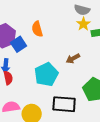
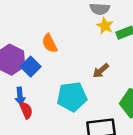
cyan pentagon: (46, 74) -> (72, 97), turned 30

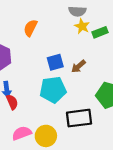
orange semicircle: (50, 43) -> (30, 28), moved, turned 54
blue square: (31, 67) -> (55, 62), moved, turned 30

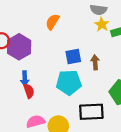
brown arrow: (78, 66) -> (95, 62), turned 120

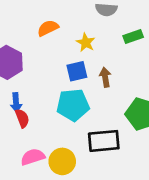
orange semicircle: (52, 22) -> (48, 28), turned 35
yellow star: (102, 24) -> (86, 43), moved

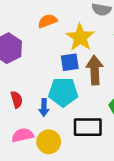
yellow star: (86, 43) -> (80, 37), size x1.6
brown arrow: (105, 77) -> (95, 70), size x1.6
blue arrow: (16, 102) -> (44, 107), moved

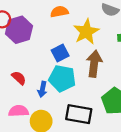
blue square: (70, 62) -> (60, 53), moved, turned -30
red semicircle: (17, 100) -> (19, 78), turned -42

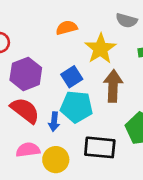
purple hexagon: (19, 30) -> (26, 74), moved
red semicircle: (19, 78) -> (25, 110), size x1.6

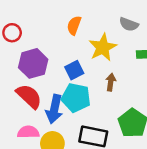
orange semicircle: (67, 28) -> (74, 25), turned -60
brown arrow: (113, 86) -> (111, 82), size x0.6
blue arrow: (54, 122) -> (54, 109), size x1.6

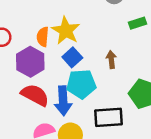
orange semicircle: (74, 25) -> (43, 37), moved
yellow star: (103, 47) -> (66, 31), moved

